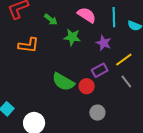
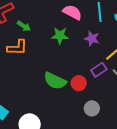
green arrow: (51, 20) -> (24, 26), moved
purple rectangle: (100, 70) -> (99, 70), moved

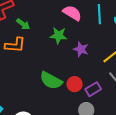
purple star: (92, 39) -> (81, 49), moved
purple rectangle: (99, 70) -> (93, 89), moved

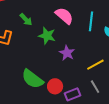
green arrow: (23, 24) -> (26, 19), moved

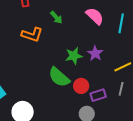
green star: (47, 36) -> (74, 56), moved, turned -30
gray line: (95, 87) -> (121, 89), turned 40

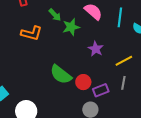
green star: (74, 56) -> (71, 27), moved

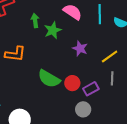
green arrow: (55, 15) -> (35, 20), turned -136
orange L-shape: (32, 33) -> (15, 54), moved

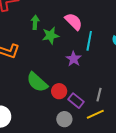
cyan line: (100, 14) -> (89, 41), moved
yellow line: (110, 56) -> (95, 114), moved
purple rectangle: (91, 89) -> (76, 101), turned 56

